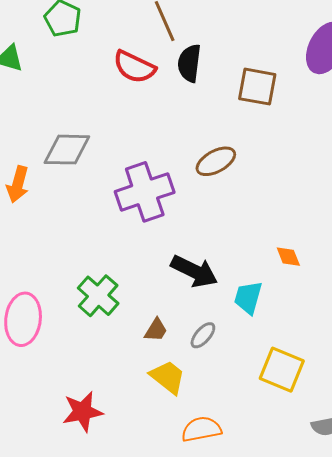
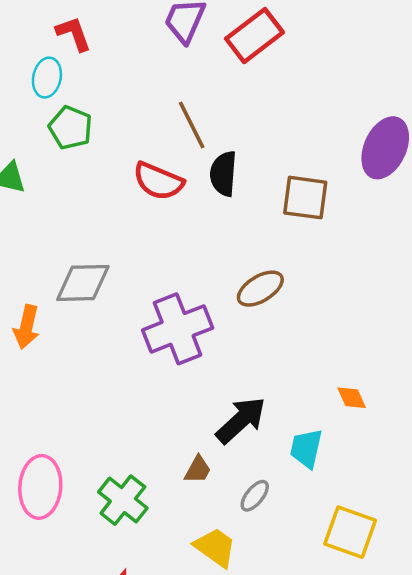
black arrow: (194, 271) -> (241, 420), turned -66
green cross: (98, 296) -> (123, 500), moved
brown trapezoid: (156, 330) -> (198, 470), moved

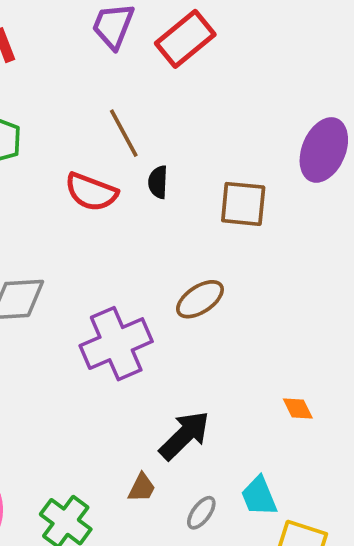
black semicircle: (223, 174) -> (158, 182), size x0.7
cyan trapezoid: (306, 448) -> (259, 496), moved, turned -33

